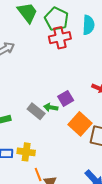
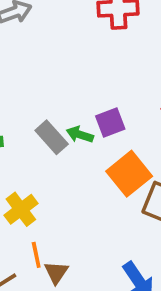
yellow cross: (26, 152) -> (21, 209), turned 36

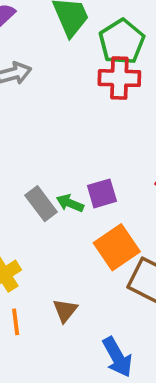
brown triangle: (56, 272) -> (65, 310), moved

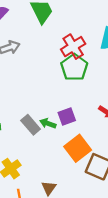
green pentagon: (122, 42) -> (74, 67), moved
red cross: (119, 78) -> (73, 47), turned -30

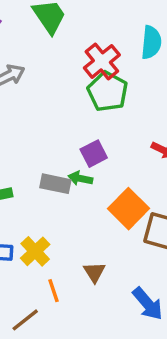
purple square: (67, 116) -> (94, 154), moved
gray rectangle: (31, 125) -> (55, 184), turned -30

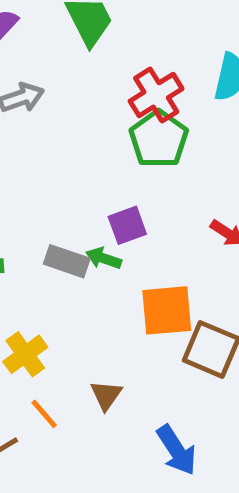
orange square: (128, 209) -> (167, 310), turned 33
orange line: (53, 291) -> (44, 414), turned -30

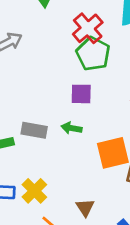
purple square: (127, 225) -> (81, 94), moved, turned 30
gray rectangle: (67, 261) -> (34, 130), moved

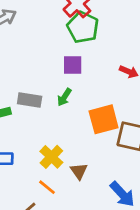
green arrow: (72, 128) -> (64, 97), turned -66
yellow cross: (34, 191) -> (51, 157), moved

